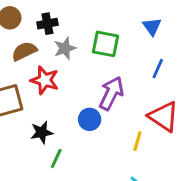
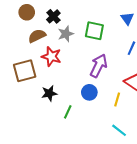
black cross: (47, 24) -> (53, 16), turned -32
blue circle: (90, 119) -> (89, 92), moved
green line: (56, 159) -> (68, 112), moved

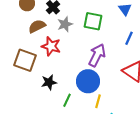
brown square: (25, 71) -> (25, 60), turned 35
blue circle: (89, 92) -> (88, 81), size x1.5
yellow line: (117, 100) -> (98, 101), moved

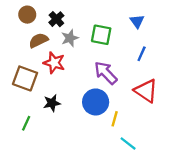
purple arrow: (97, 55) -> (106, 73), turned -70
green line: (67, 100) -> (26, 123), moved
yellow line: (98, 101) -> (115, 119), moved

